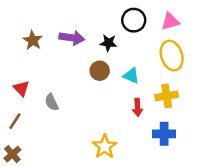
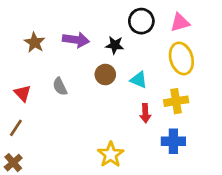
gray semicircle: (52, 102) -> (60, 86), moved

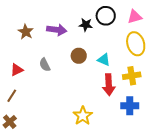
black star: (115, 45) -> (86, 25), moved
red triangle: (23, 93) -> (17, 70), turned 48
red arrow: (145, 113) -> (109, 85), size x1.5

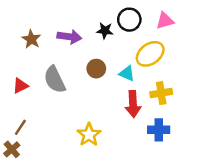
yellow ellipse: (136, 44) -> (150, 54), moved, turned 70
gray semicircle: (45, 65) -> (55, 80), size x1.6
brown line: (12, 96) -> (20, 127), moved
yellow star: (83, 116) -> (89, 135), moved

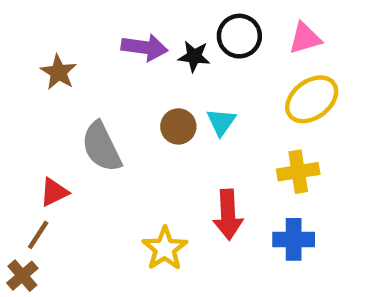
purple arrow: (69, 37) -> (144, 47), moved
yellow ellipse: (150, 54) -> (312, 99), moved
cyan triangle: (127, 73) -> (221, 122), moved, turned 42
red triangle: (20, 86) -> (54, 192), moved
red arrow: (133, 104) -> (228, 215), moved

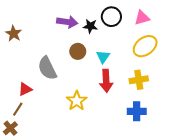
brown star: (59, 72) -> (14, 33), moved
brown circle: (178, 126) -> (78, 51), moved
red arrow: (228, 215) -> (106, 81), moved
yellow star: (165, 249) -> (77, 101), moved

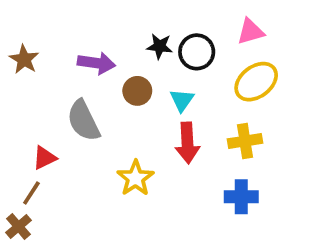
black circle: (111, 17) -> (197, 52), moved
purple arrow: (67, 22) -> (96, 63), moved

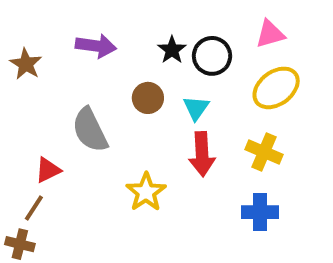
black star: (160, 46) -> (172, 50), turned 30
purple arrow: (96, 63) -> (96, 46), moved
yellow cross: (245, 141) -> (264, 152), turned 32
brown cross: (18, 226) -> (20, 244), turned -35

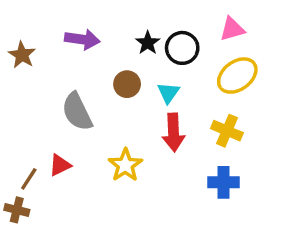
red triangle: (48, 170) -> (60, 165), moved

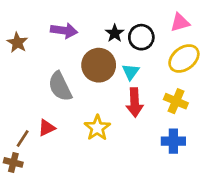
brown circle: (127, 84) -> (99, 65), size x1.6

